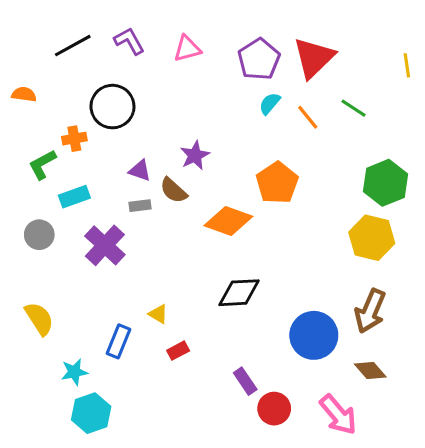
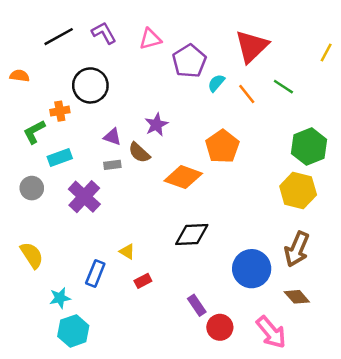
purple pentagon: (259, 59) -> (189, 61), moved
yellow line: (407, 65) -> (326, 52), turned 36

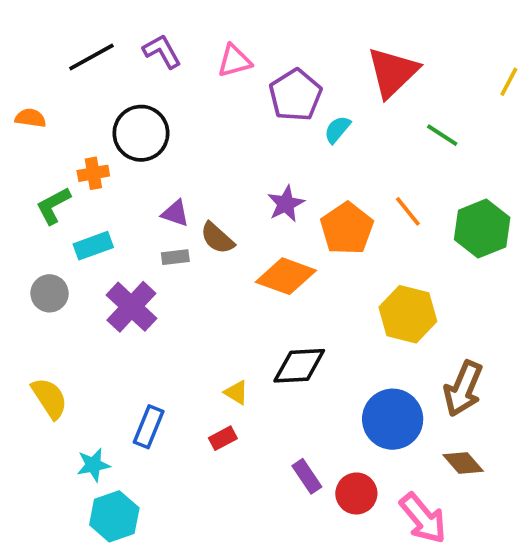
orange line: (247, 94) -> (408, 211), moved
purple star: (156, 125) -> (286, 204), moved
yellow hexagon: (298, 190) -> (408, 314), moved
yellow triangle: (127, 252) -> (236, 392), moved
red circle: (220, 327) -> (356, 493), moved

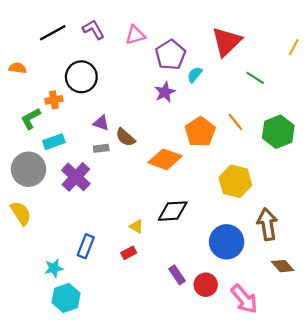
purple star: (286, 204) -> (165, 92), moved
gray circle: (50, 293) -> (29, 169), size x1.6
brown arrow: (463, 389) -> (267, 224), turned 148
yellow semicircle: (50, 398) -> (21, 213), moved
brown diamond: (463, 463) -> (283, 266), moved

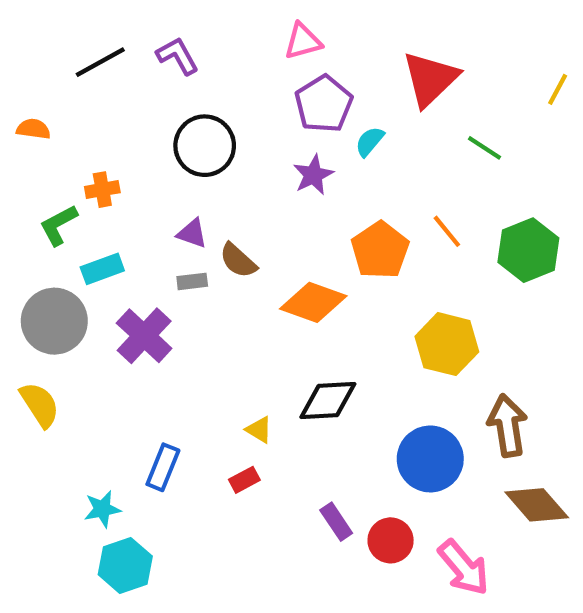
pink triangle: (135, 35) -> (303, 41), moved
black circle: (81, 77) -> (205, 146), moved
brown diamond: (283, 266) -> (537, 505), size x1.4

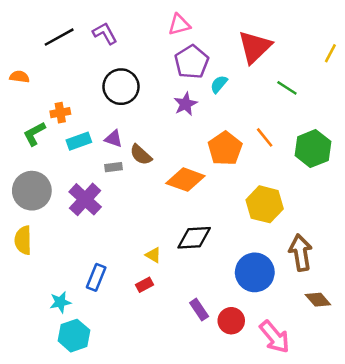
cyan rectangle: (102, 269) -> (79, 141), moved
yellow semicircle: (40, 405) -> (23, 240), turned -148
brown diamond: (537, 505) -> (318, 300), size x0.7

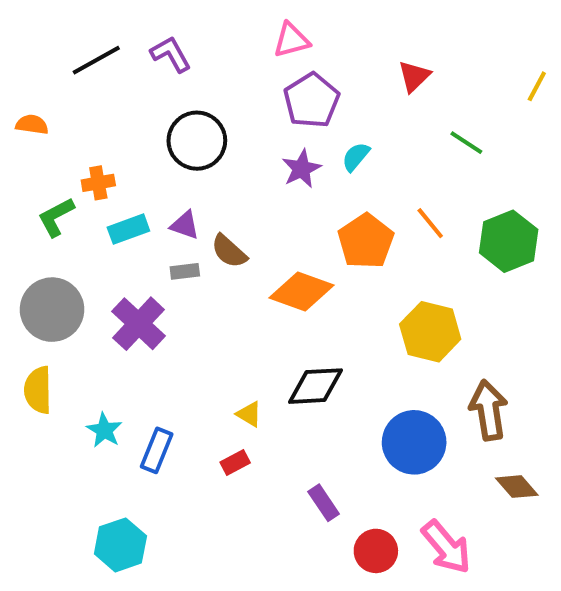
red triangle: (255, 47) -> (414, 76), size x0.6
cyan semicircle: (219, 84) -> (356, 157), moved
cyan star: (60, 302) -> (104, 430), moved, turned -30
red circle: (231, 321) -> (376, 551), moved

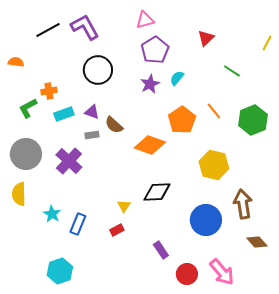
purple L-shape: (171, 54) -> (85, 27), size x1.4
yellow triangle: (249, 414) -> (124, 206), turned 32

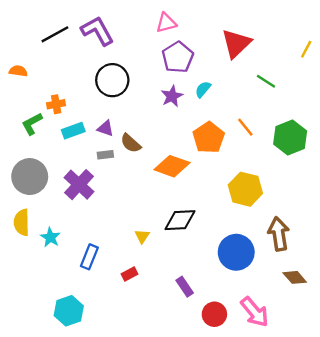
red triangle: (206, 38) -> (236, 43), size x1.6
cyan star: (52, 214) -> (50, 237), moved
red rectangle: (117, 230) -> (130, 274), moved

